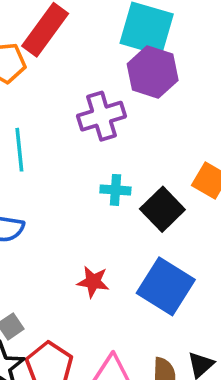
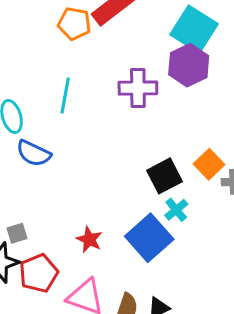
cyan cross: (115, 190) -> (176, 210), moved, turned 30
red star: (93, 282) -> (89, 240), moved

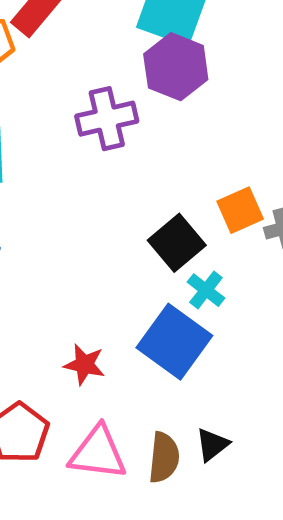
orange square: (209, 164) -> (240, 210), turned 32

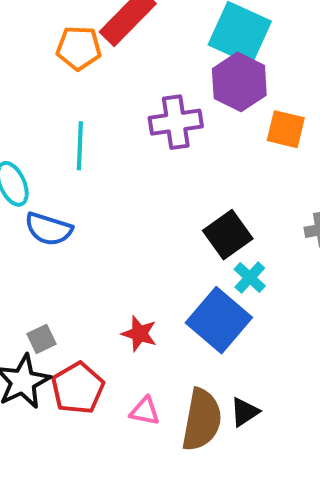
orange square: (240, 210) -> (286, 129), moved, turned 33
pink triangle: (98, 453) -> (145, 411), size x0.6
brown semicircle: (164, 458) -> (202, 420), size x1.4

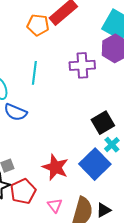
red star: (139, 334) -> (55, 167), size x1.5
pink triangle: (145, 411) -> (55, 205), turned 35

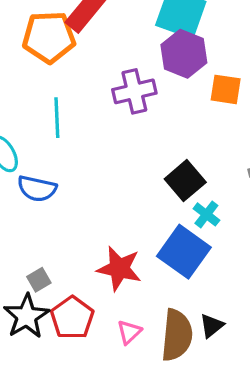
orange pentagon: (38, 25) -> (49, 37), size x1.4
pink triangle: (55, 205) -> (129, 332), turned 35

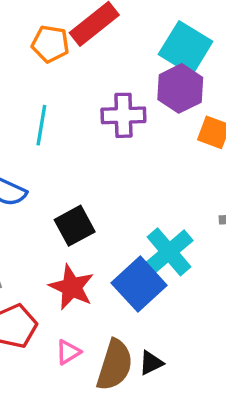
orange pentagon: (49, 37) -> (50, 44), size x0.7
black square: (185, 181) -> (75, 226), moved
cyan cross: (206, 214) -> (169, 252), size x1.8

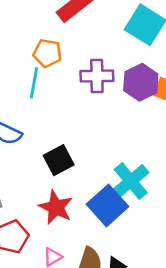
orange pentagon: (50, 44) -> (47, 53), moved
purple hexagon: (180, 88) -> (141, 82), moved

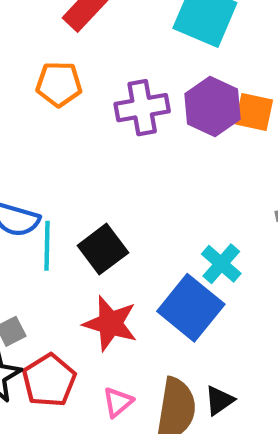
cyan line: (34, 83) -> (47, 246), moved
cyan cross: (131, 181) -> (221, 264), size x0.7

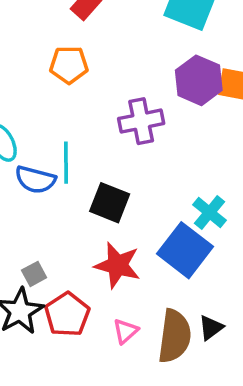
purple cross: (142, 108) -> (141, 121), moved
cyan line: (47, 246) -> (66, 163), moved
black square: (103, 249) -> (110, 203), turned -30

